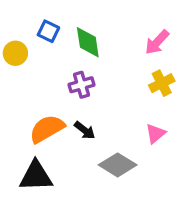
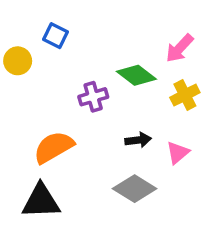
green diamond: (88, 42) -> (136, 75), moved, turned -44
black arrow: (85, 130) -> (138, 140), moved, turned -45

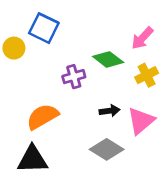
blue square: (55, 36) -> (44, 28), size x1.5
pink triangle: (178, 153) -> (141, 121), size x1.5

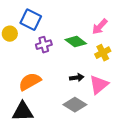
purple cross: (74, 77) -> (44, 45), moved

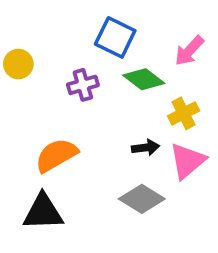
blue square: (31, 20) -> (115, 37), moved
yellow cross: (103, 53) -> (184, 113), moved

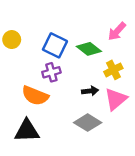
blue square: (115, 37) -> (55, 45), moved
purple cross: (83, 85) -> (51, 72), moved
orange semicircle: (56, 155) -> (35, 96), turned -128

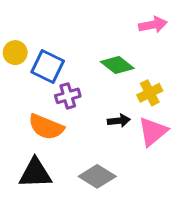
pink arrow: (117, 31) -> (153, 25), moved, turned -144
blue square: (55, 45) -> (48, 67), moved
gray diamond: (88, 123) -> (97, 176), moved

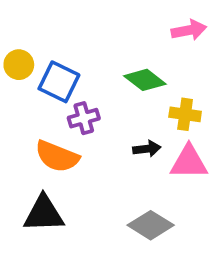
yellow cross: (150, 93) -> (185, 114), turned 35
pink triangle: (153, 132) -> (189, 162), turned 40
gray diamond: (97, 176) -> (151, 225), moved

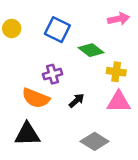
yellow circle: (19, 65) -> (12, 28), moved
blue square: (59, 82) -> (57, 30), moved
black arrow: (147, 149) -> (77, 101), moved, turned -35

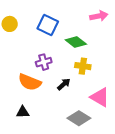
yellow cross: (116, 72) -> (83, 66), moved
pink triangle: (119, 102) -> (100, 97), moved, turned 30
black triangle: (27, 134) -> (23, 112), size x0.6

